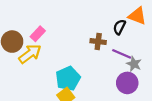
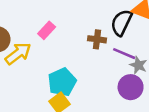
black semicircle: (119, 27) -> (122, 23), size x1.5
pink rectangle: (38, 34) -> (47, 30), moved

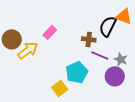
purple line: (124, 54) -> (100, 55), moved
cyan pentagon: (62, 82) -> (77, 72), moved

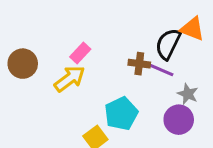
yellow arrow: (28, 50) -> (70, 79), moved
purple line: (100, 55) -> (161, 70), moved

